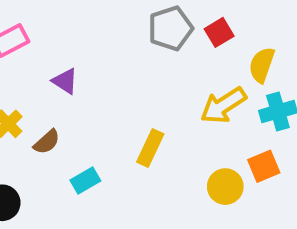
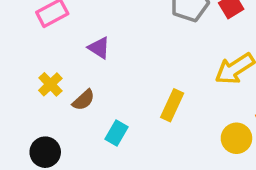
cyan rectangle: (85, 180) -> (116, 133), turned -30

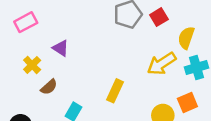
yellow cross: (50, 84) -> (32, 65), moved

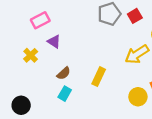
pink rectangle: (26, 22) -> (40, 20), moved
brown semicircle: (49, 87) -> (64, 73), moved

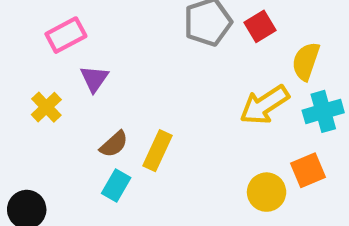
purple triangle: (54, 41) -> (94, 79), turned 32
yellow rectangle: (99, 77) -> (158, 151), moved

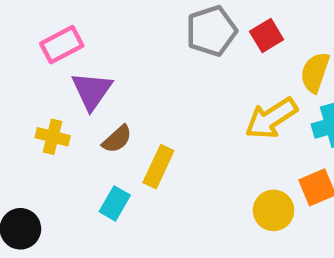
purple triangle: (94, 79) -> (92, 91), size x1.4
yellow cross: (46, 107) -> (53, 137), moved, turned -32
brown semicircle: (114, 144) -> (117, 139), moved

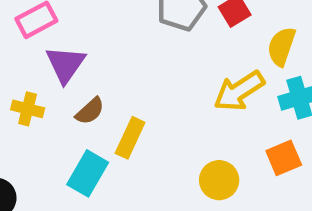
cyan rectangle: (115, 203) -> (88, 173), size x1.4
yellow circle: (274, 210) -> (219, 180), moved

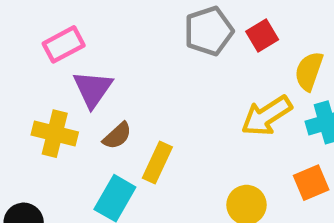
yellow cross: (28, 109) -> (55, 134), size x1.4

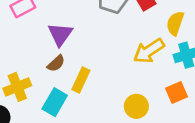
purple triangle: (93, 89) -> (60, 34), moved
yellow cross: (55, 134) -> (17, 87), moved, turned -36

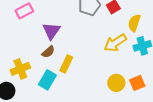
orange square: (177, 92) -> (137, 83), moved
yellow circle: (136, 106) -> (116, 83), moved

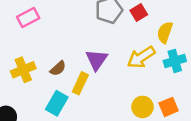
purple triangle: (51, 31) -> (96, 60), moved
yellow cross: (20, 69) -> (23, 70), moved

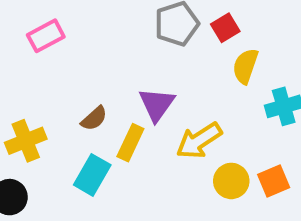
yellow semicircle: (165, 32) -> (245, 66), moved
yellow arrow: (141, 57) -> (199, 141), moved
yellow cross: (23, 70) -> (26, 141), moved

